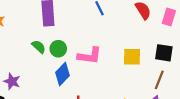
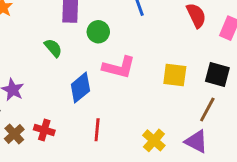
green circle: (58, 49) -> (98, 32), moved

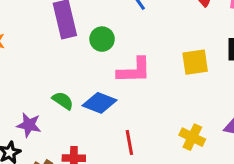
green semicircle: (53, 48) -> (63, 101), moved
blue diamond: (80, 88) -> (100, 103), turned 76

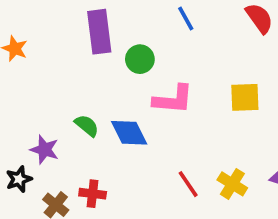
blue diamond: (100, 103) -> (129, 133), turned 36
red line: (129, 142) -> (188, 184), moved, turned -30

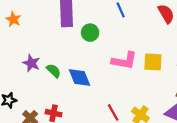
pink L-shape: (173, 99) -> (124, 61), moved
purple star: (45, 150) -> (31, 63), moved

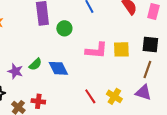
purple star: (31, 63) -> (15, 71), moved
green semicircle: (54, 71) -> (35, 64), turned 96

